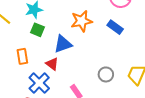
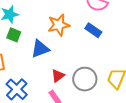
red triangle: (52, 64) -> (58, 76), moved, turned 48
gray circle: (106, 74) -> (85, 79), size x1.5

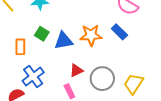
orange star: (59, 25) -> (91, 35), moved
green square: (14, 35) -> (42, 34), moved

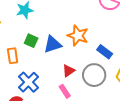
blue rectangle: (119, 32) -> (105, 52), moved
orange star: (91, 35) -> (78, 36), turned 30

